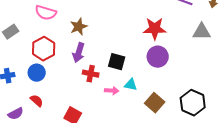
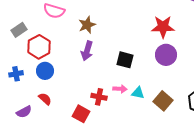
red hexagon: (44, 49) -> (39, 47), moved
red cross: (91, 74) -> (99, 97), moved
cyan triangle: (131, 85) -> (138, 93), moved

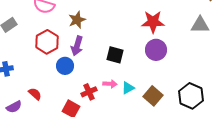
red hexagon: (39, 47) -> (47, 42), moved
blue circle: (45, 71) -> (65, 66), moved
cyan triangle: (138, 93) -> (128, 88), turned -40
red cross: (99, 97) -> (89, 92), turned -35

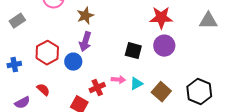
red hexagon: (47, 42) -> (47, 53), moved
black square: (115, 55) -> (133, 51), moved

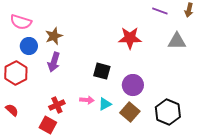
purple circle: (164, 46) -> (133, 85), moved
blue circle: (73, 62) -> (29, 46), moved
red cross: (97, 88) -> (57, 105), moved

